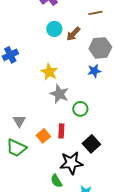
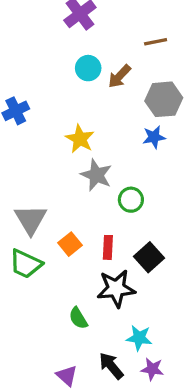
gray triangle: (19, 121) -> (31, 219), size x1.5
red rectangle: (61, 131) -> (108, 247), moved
green semicircle: (56, 181) -> (78, 318), moved

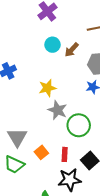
yellow star: (80, 139) -> (47, 88), turned 30
green circle: (131, 200) -> (79, 125), size x1.5

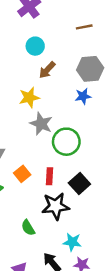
brown arrow: (72, 50) -> (47, 70), moved

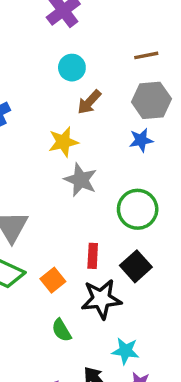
brown line: (84, 27) -> (146, 55), moved
green circle: (66, 142) -> (138, 209), moved
orange square: (22, 174) -> (53, 280), moved

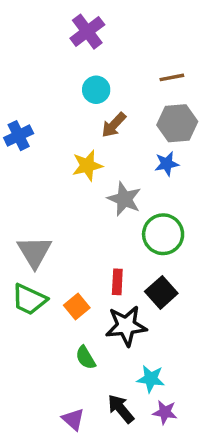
gray star: (81, 180) -> (124, 199), moved

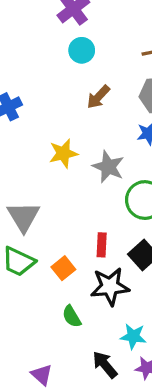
cyan circle: (96, 90) -> (82, 50), moved
yellow star: (87, 166) -> (63, 153), moved
purple triangle: (73, 419) -> (42, 375), moved

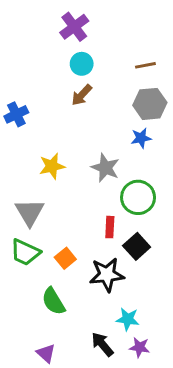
brown arrow: (98, 97) -> (82, 95), moved
yellow star: (63, 153) -> (52, 166), moved
red rectangle: (102, 245) -> (110, 227), moved
green semicircle: (72, 316) -> (53, 301), moved, size x1.4

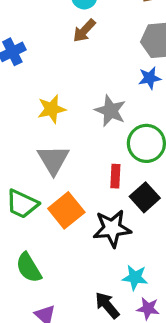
gray triangle: (30, 212) -> (53, 160), moved
orange square: (65, 258) -> (66, 210), size x1.5
green semicircle: (53, 301) -> (29, 268), moved

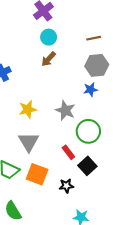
red rectangle: (115, 176) -> (68, 152), turned -40
orange square: (66, 210) -> (37, 174), turned -30
black star: (112, 228) -> (66, 186), size x0.6

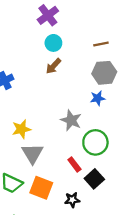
yellow star: (28, 109) -> (21, 129), moved

